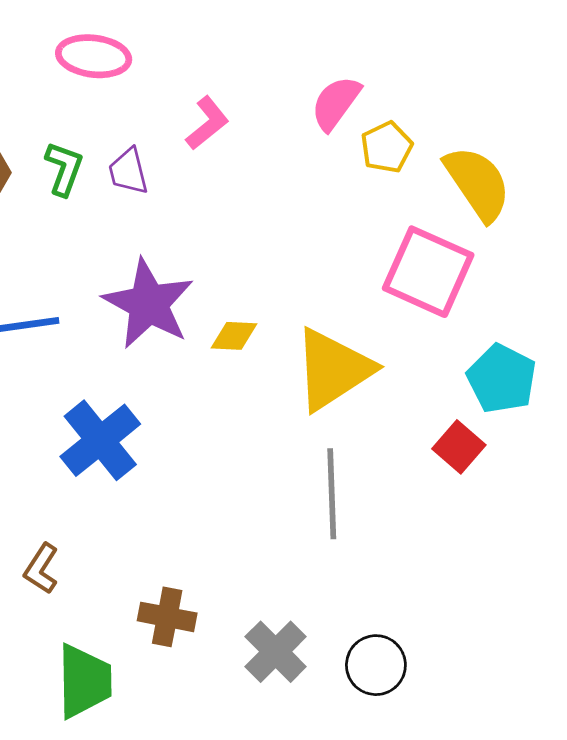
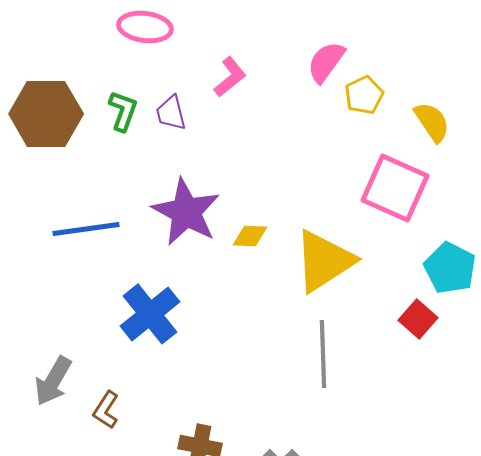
yellow semicircle: (478, 183) -> (432, 122), size x0.7

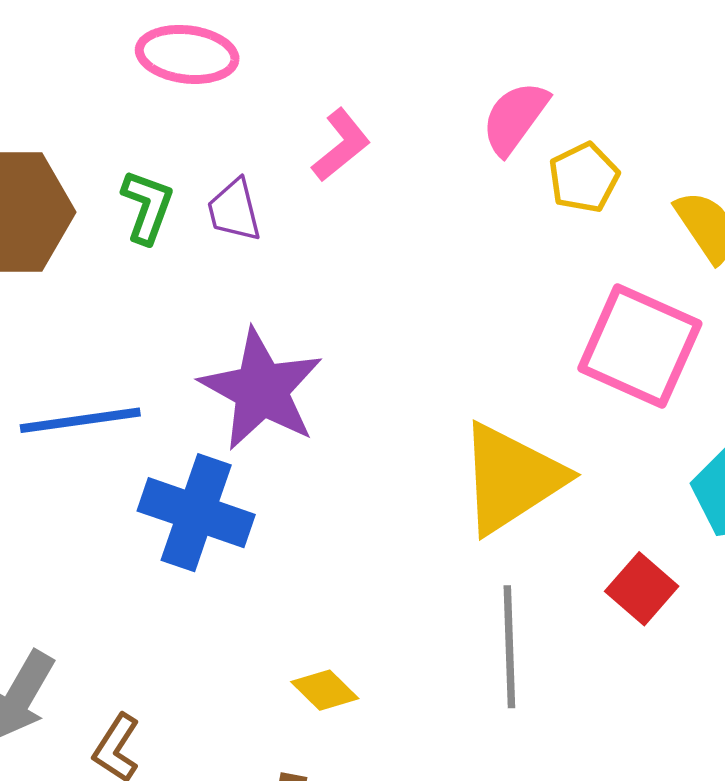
yellow diamond: (250, 236) -> (325, 690), moved, turned 42
blue cross: (150, 314) -> (196, 513), moved, turned -32
red square: (418, 319) -> (642, 589), moved

